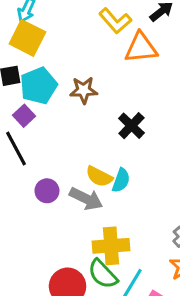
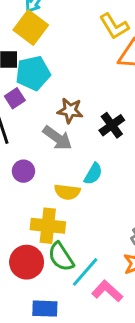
brown star: (84, 90) -> (70, 111), moved
yellow semicircle: (99, 176) -> (67, 192), moved, turned -30
gray arrow: (86, 199) -> (57, 138), moved
yellow cross: (111, 246) -> (48, 226), moved

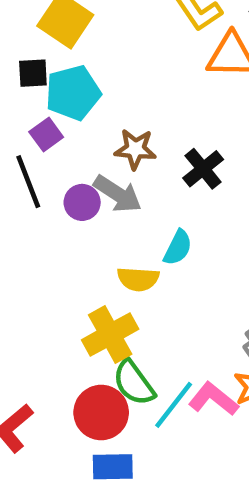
purple circle: (23, 171) -> (82, 202), moved
yellow cross: (48, 226) -> (110, 335), turned -32
red circle: (27, 262) -> (101, 413), moved
pink L-shape: (107, 291) -> (213, 399), moved

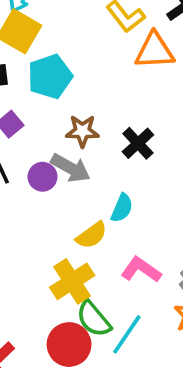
cyan pentagon: (73, 93) -> (50, 77), moved
yellow semicircle: (138, 279) -> (92, 235), turned -36
pink L-shape: (213, 399) -> (141, 270), moved

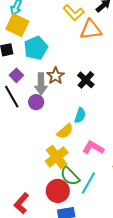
brown star: (82, 131) -> (56, 76), turned -30
gray arrow: (71, 168) -> (41, 84), moved, turned 65

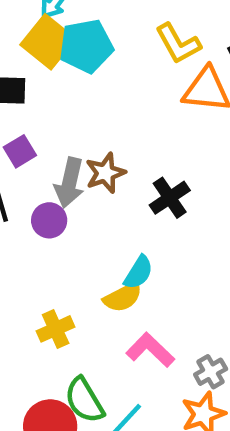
cyan pentagon: (36, 48) -> (86, 46), moved
yellow semicircle: (65, 131) -> (123, 297), moved
yellow cross: (57, 157) -> (56, 329), moved, size x0.7

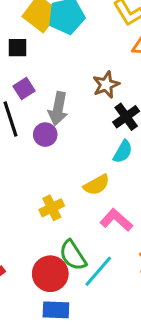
brown star: (105, 173) -> (106, 85), moved
cyan semicircle: (138, 272) -> (123, 152), moved

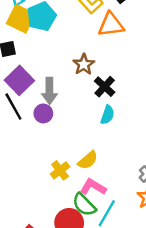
purple square: (24, 89) -> (19, 80), size x1.6
yellow semicircle: (97, 185) -> (88, 160), moved
pink L-shape: (116, 220) -> (93, 187), moved

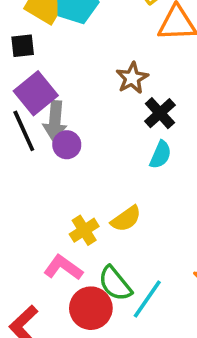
gray arrow: (49, 91) -> (55, 121), moved
pink L-shape: (93, 187) -> (63, 268), moved

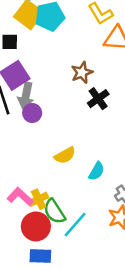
cyan semicircle: (161, 155) -> (97, 171), moved
yellow semicircle: (126, 219) -> (65, 155), moved
yellow cross: (84, 230) -> (39, 199), moved

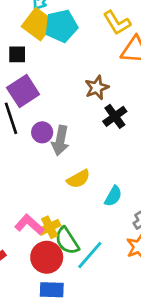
gray arrow: (26, 96) -> (60, 140), moved

